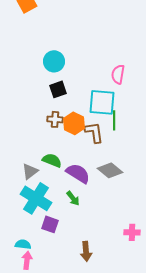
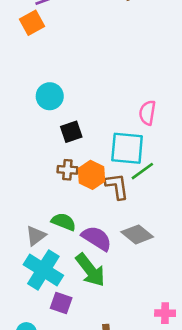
cyan circle: (54, 61) -> (50, 96), moved
green line: (114, 120) -> (142, 171), turned 54
green arrow: (73, 198) -> (90, 270), size x1.8

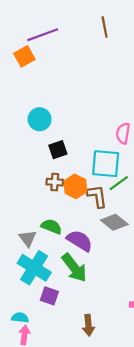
gray diamond: (137, 234) -> (114, 222), moved
gray triangle: (36, 236) -> (28, 238), turned -30

